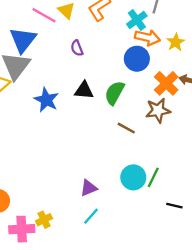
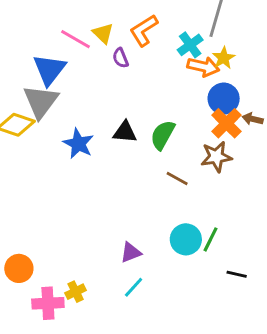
yellow star: (176, 42) -> (224, 58), moved
purple semicircle: (77, 48) -> (121, 58), moved
blue circle: (137, 59) -> (224, 99), moved

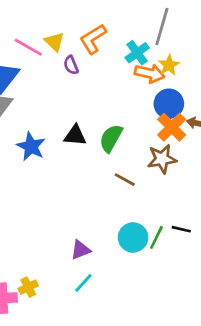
black line: (237, 274) -> (181, 229), moved

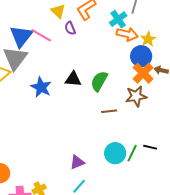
pink line: (28, 47) -> (41, 35), moved
yellow star: (169, 65) -> (148, 39), moved
brown line: (125, 180) -> (109, 111), turned -35

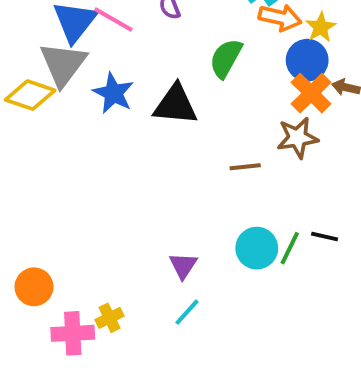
black triangle: (73, 79) -> (175, 105), size x1.4
green semicircle: (99, 81) -> (226, 58), moved
blue star: (41, 87) -> (113, 93), moved
purple triangle: (77, 162) -> (183, 266), turned -35

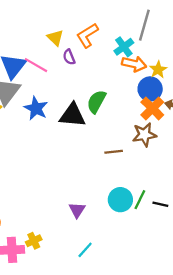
green semicircle: (226, 58) -> (96, 102), moved
black line: (325, 236) -> (160, 204), moved
cyan line: (187, 312) -> (85, 250), moved

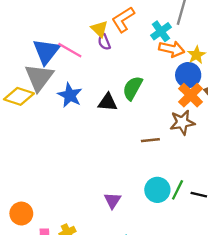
yellow triangle: (55, 38) -> (99, 29), moved
black triangle: (72, 115) -> (108, 102), size x0.7

